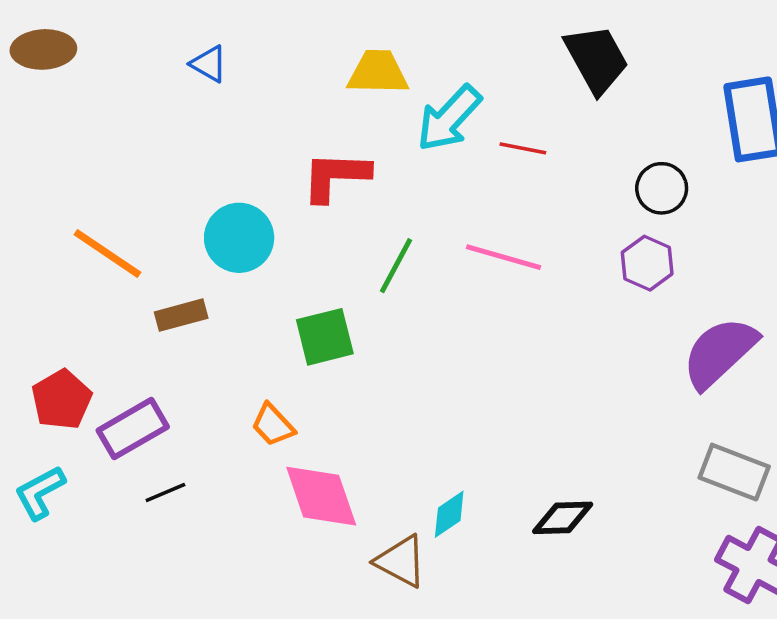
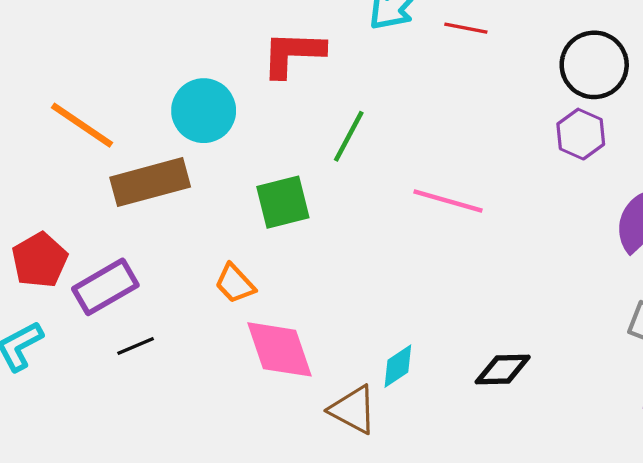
black circle: (662, 188) -> (594, 65), size x1.4
pink line: (503, 257) -> (448, 201), moved
brown rectangle: (181, 315) -> (150, 182), size x1.6

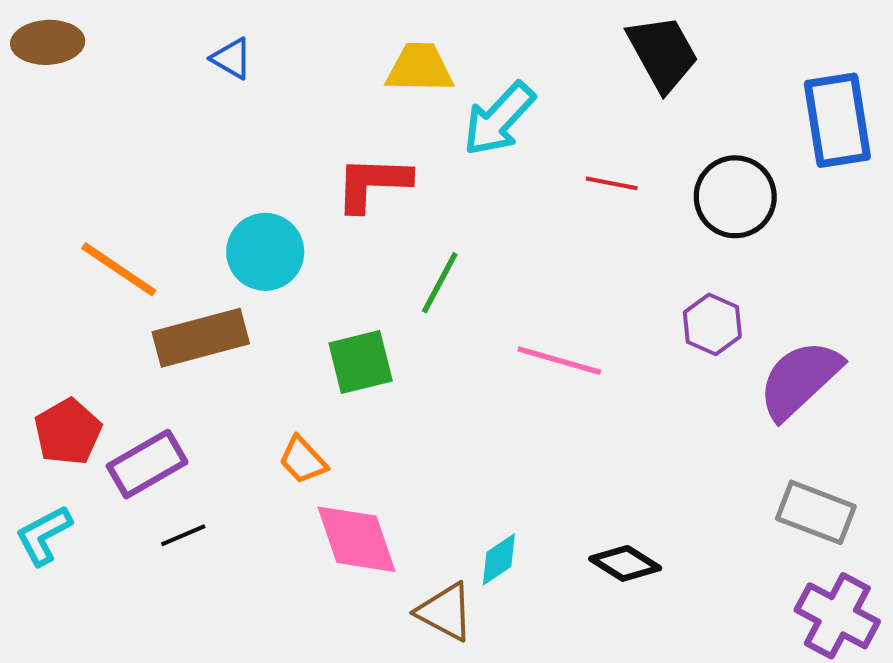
red line: (466, 28) -> (612, 183), moved
purple hexagon: (581, 134) -> (712, 324), moved
black diamond: (503, 369) -> (625, 563), turned 34

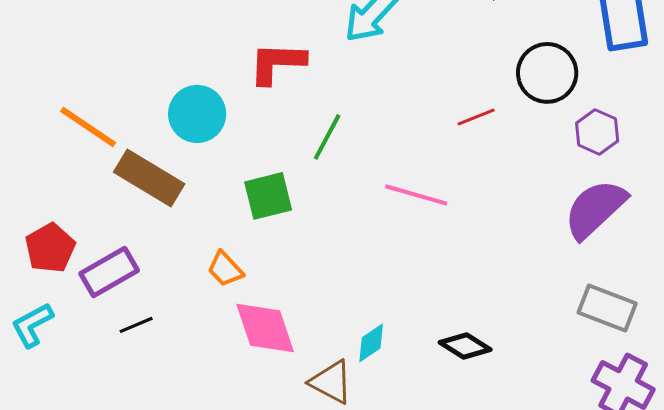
red line: (612, 183) -> (476, 117), moved, turned -33
purple hexagon: (712, 324) -> (597, 132), moved
brown rectangle: (201, 338) -> (149, 178), turned 46

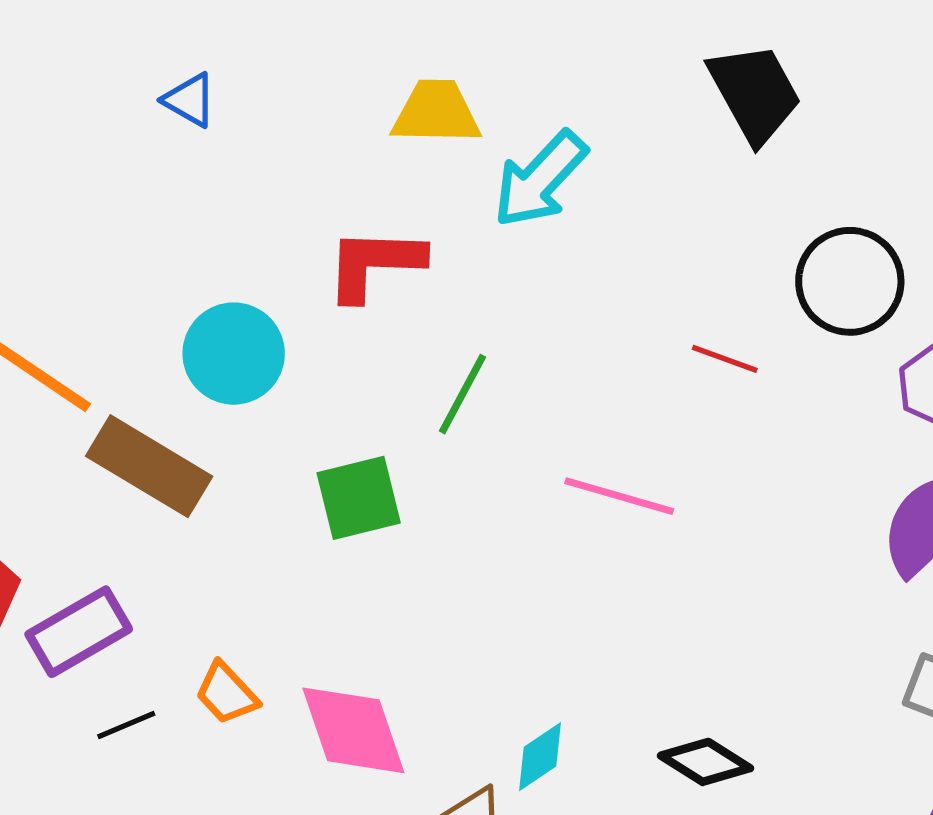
red line: (476, 117) -> (725, 359), turned 42
orange trapezoid: (225, 269) -> (227, 693), moved

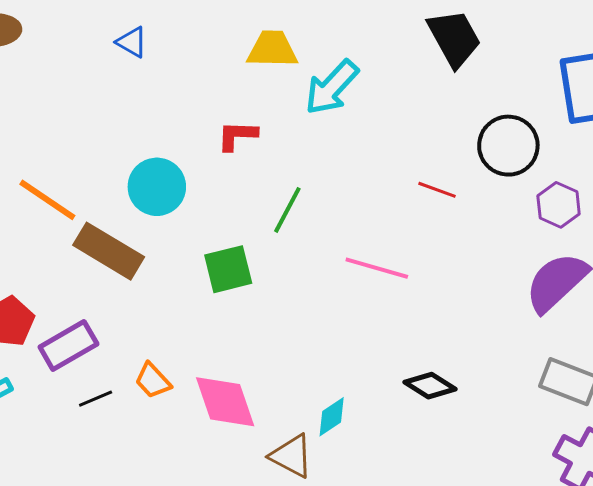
red L-shape: (374, 264) -> (237, 136), size x0.7
black diamond: (705, 762) -> (430, 386), moved

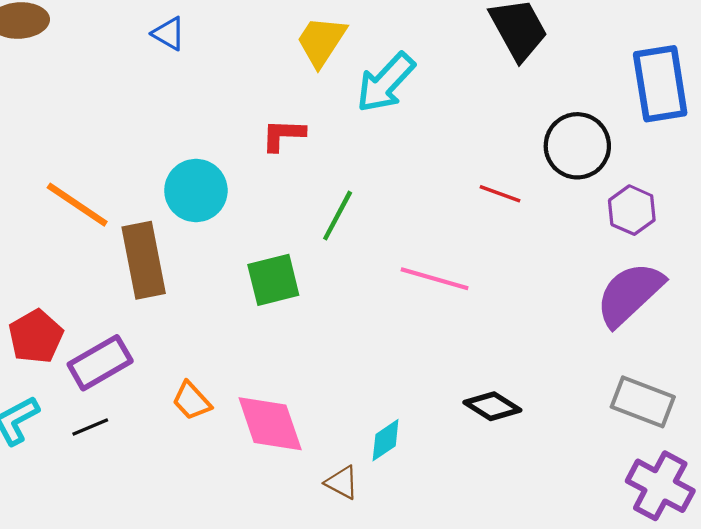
yellow trapezoid: (272, 49) -> (321, 41), turned -58
brown rectangle: (109, 251) -> (144, 260), turned 48
black line: (96, 399) -> (90, 427), moved
brown triangle: (291, 456) -> (342, 483), size x0.7

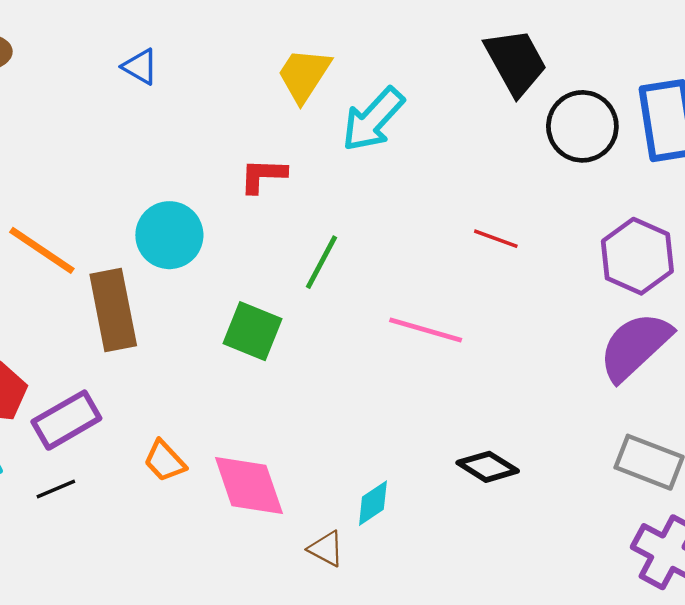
black circle: (577, 146) -> (582, 126), moved
purple hexagon: (632, 210) -> (637, 256), size x1.4
green square: (273, 280) -> (252, 331), turned 36

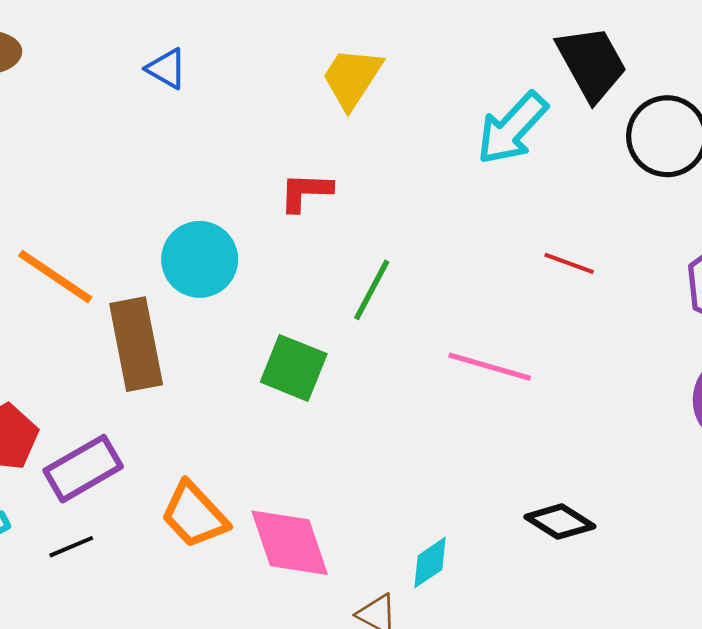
cyan arrow: (373, 119) -> (512, 128), moved
orange trapezoid: (165, 461) -> (194, 515), size x1.4

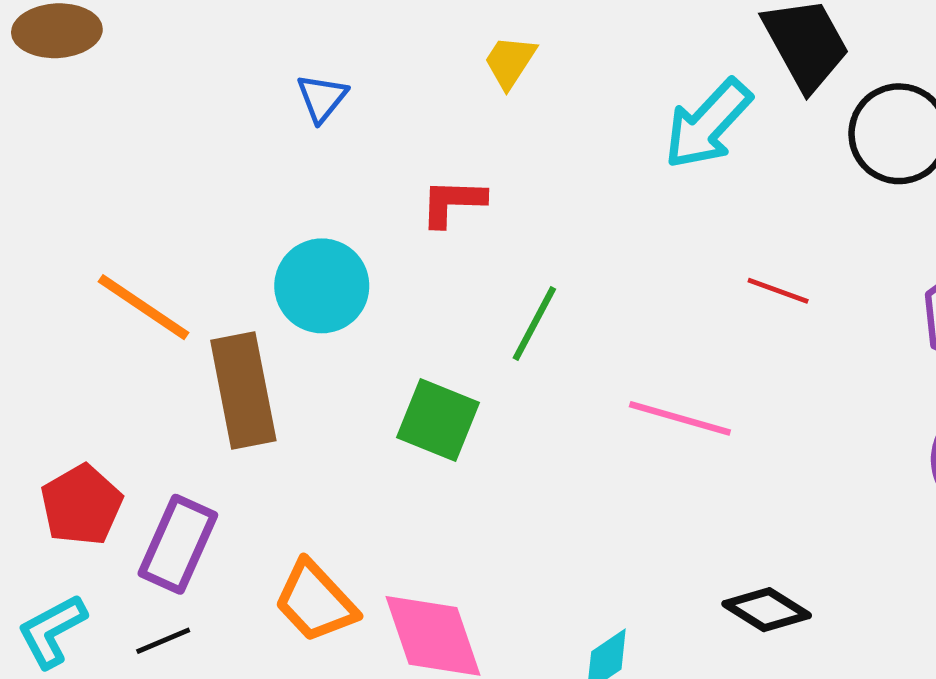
blue triangle: (167, 69) -> (322, 98), moved, turned 39
yellow trapezoid: (352, 78) -> (510, 62), size x0.7
purple rectangle: (83, 469) -> (178, 544), turned -36

